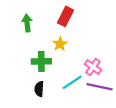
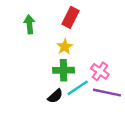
green cross: (41, 61) -> (63, 70), moved
black semicircle: (39, 89) -> (55, 96), moved, turned -136

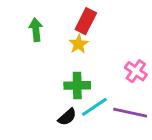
yellow star: (65, 47) -> (79, 44), moved
pink cross: (100, 71) -> (136, 71), moved

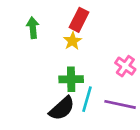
cyan line: (94, 107) -> (87, 99), turned -40
black semicircle: (67, 117) -> (62, 108), size x1.5

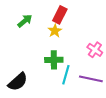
green arrow: (33, 28) -> (25, 21), turned 56
black semicircle: (62, 108) -> (18, 82), moved

